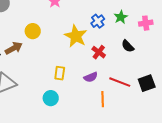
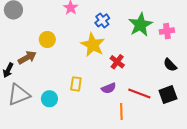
green star: (121, 17) -> (140, 25), size x1.6
blue cross: (98, 21) -> (102, 20), moved
black semicircle: (128, 46) -> (170, 65), moved
cyan circle: (51, 98) -> (49, 99), moved

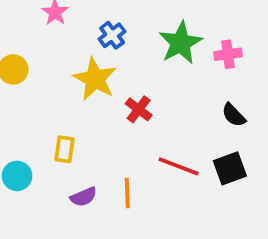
purple semicircle: (109, 88) -> (84, 197), moved
orange line: (121, 111) -> (127, 193), moved

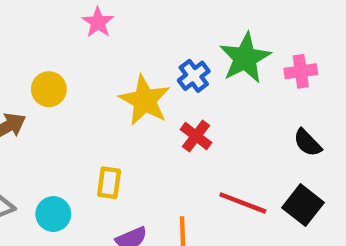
blue cross: (112, 35) -> (194, 76), moved
black square: (230, 168) -> (303, 205), turned -32

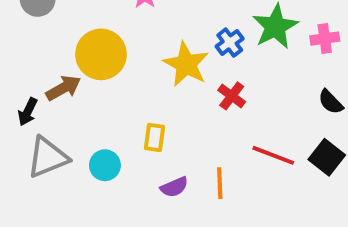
yellow circle: (49, 89) -> (101, 54), size x1.6

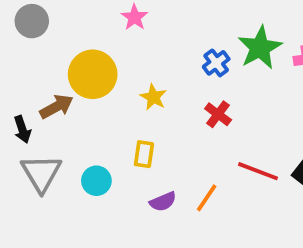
yellow star: (186, 64) -> (153, 97), moved, size x0.6
black arrow: (28, 112) -> (22, 129), turned -44
gray triangle: (48, 157) -> (41, 173), turned -39
orange line: (220, 183) -> (207, 198), turned 36

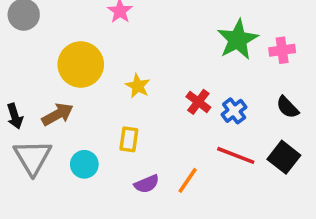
blue cross: (216, 63) -> (234, 111), moved
brown arrow: (57, 107) -> (58, 114), moved

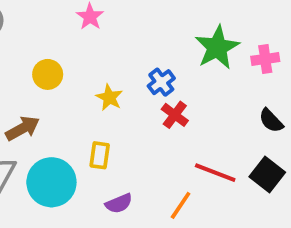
yellow circle: (81, 64) -> (48, 74), size x0.6
blue cross: (234, 111) -> (161, 82), moved
cyan circle: (84, 164) -> (51, 182), size x1.6
orange line: (188, 180) -> (181, 205), moved

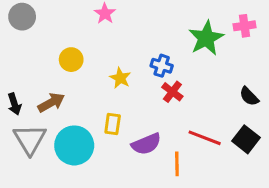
pink cross: (265, 59) -> (244, 26), moved
blue cross: (161, 82) -> (162, 66), turned -35
purple semicircle: (119, 203) -> (146, 144), moved, size x1.4
orange line: (181, 205) -> (177, 164), turned -35

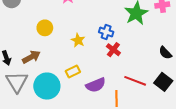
yellow rectangle: (113, 124) -> (73, 71), turned 56

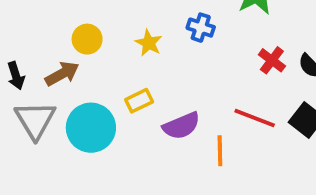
yellow circle: (45, 28) -> (87, 39), moved
red cross: (113, 50) -> (272, 60), moved

